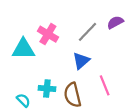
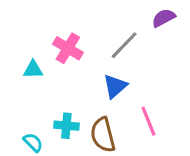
purple semicircle: (115, 22) -> (164, 18), moved
cyan triangle: (23, 49) -> (33, 69), size x0.6

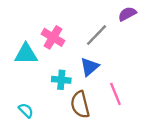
cyan triangle: (33, 69) -> (26, 54), size x1.5
cyan cross: (66, 126) -> (61, 80), moved

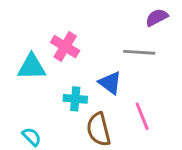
gray line: (97, 35) -> (139, 52), moved, turned 50
blue triangle: (90, 67) -> (110, 83), turned -42

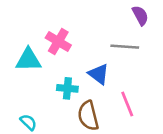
purple semicircle: (157, 17) -> (140, 15), turned 90

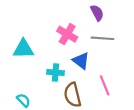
purple semicircle: (140, 15) -> (97, 13), moved
pink cross: (58, 41) -> (67, 34), moved

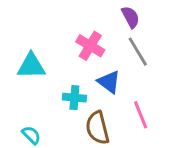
gray line: (102, 38) -> (138, 52), turned 55

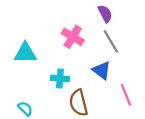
blue triangle: (109, 82) -> (102, 70), moved
pink line: (141, 115) -> (126, 95), moved

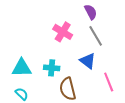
cyan triangle: (25, 53) -> (22, 68), moved

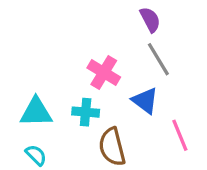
pink cross: (63, 32) -> (104, 72), moved

